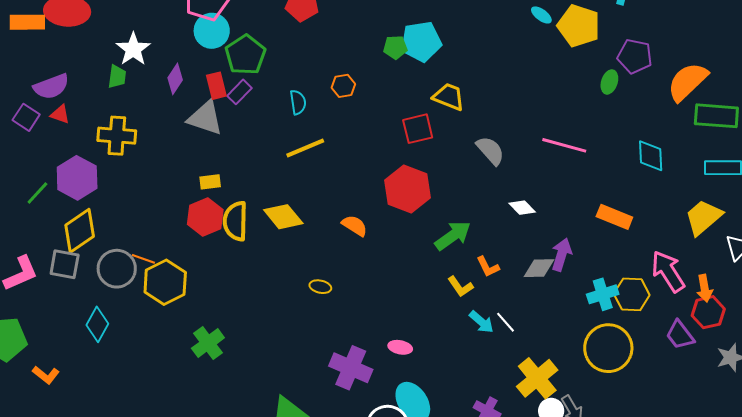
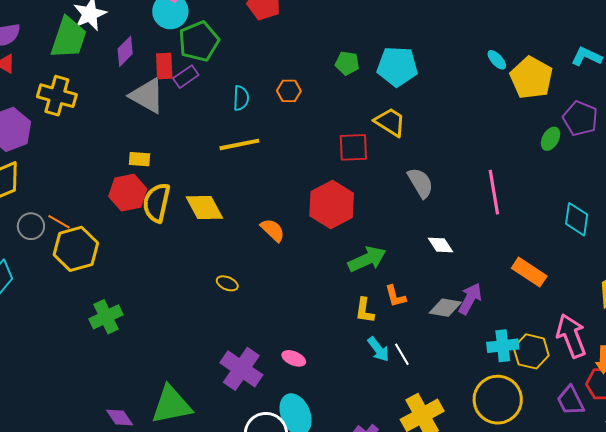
cyan pentagon: (421, 42) -> (397, 66), moved
green trapezoid: (117, 77) -> (69, 38), size x1.8
pink line: (564, 145) -> (494, 192), turned 54
gray circle: (117, 269) -> (31, 226), size x0.7
yellow L-shape: (460, 286) -> (365, 310), turned 32

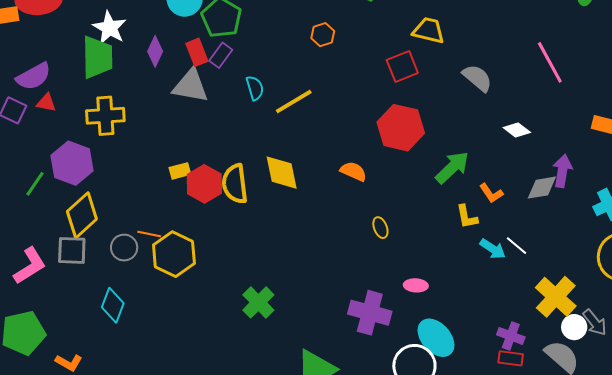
cyan semicircle: (241, 98) -> (255, 88), moved
yellow rectangle: (140, 159) -> (180, 171), moved
yellow diamond: (204, 208) -> (282, 173), turned 36
yellow ellipse: (227, 283) -> (380, 228), moved, turned 65
green cross: (106, 317) -> (258, 302), moved

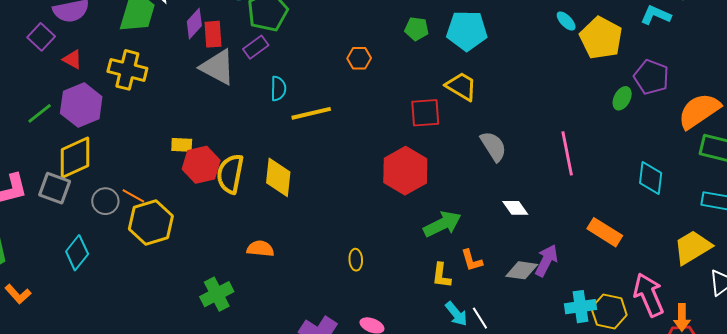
red rectangle: (197, 52) -> (213, 34), moved
red triangle: (46, 103) -> (72, 59), moved
orange semicircle: (353, 171) -> (260, 249), moved, turned -36

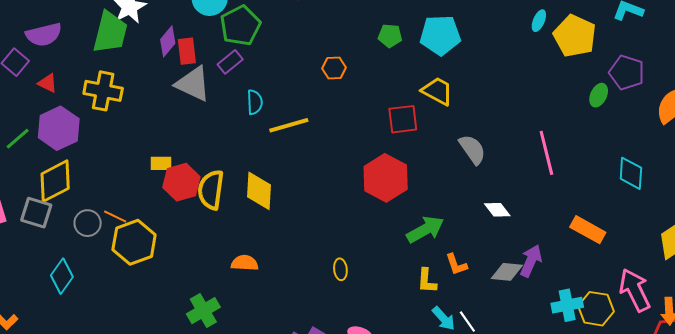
cyan ellipse: (566, 21) -> (539, 21), turned 70

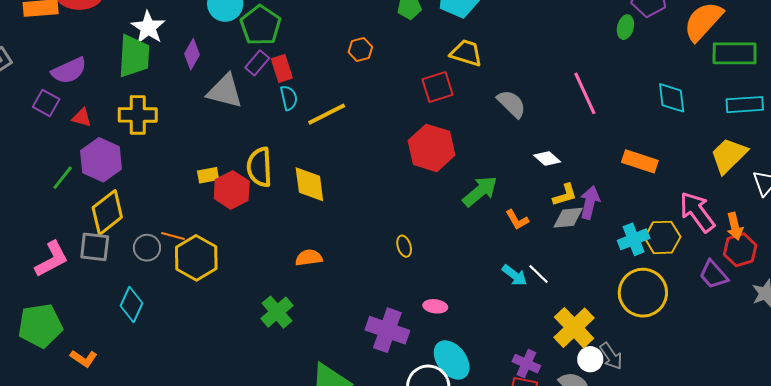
red rectangle: (187, 51) -> (282, 68), moved
yellow semicircle: (211, 190) -> (260, 167), moved
yellow L-shape: (427, 281) -> (565, 195), moved, turned -100

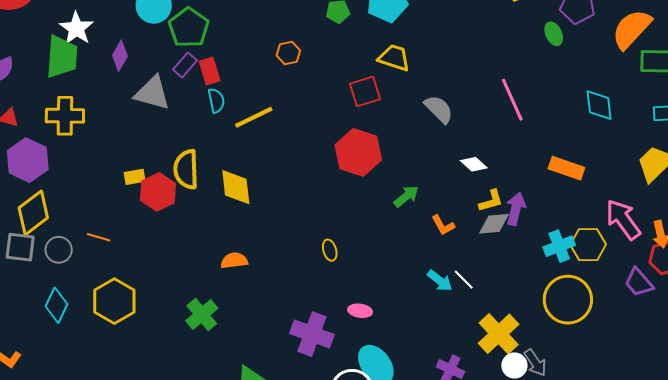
green ellipse: (625, 27) -> (554, 34), turned -40
green arrow: (480, 191) -> (406, 196), size x0.7
gray circle: (147, 248) -> (59, 250), moved
yellow hexagon: (196, 258) -> (114, 301), moved

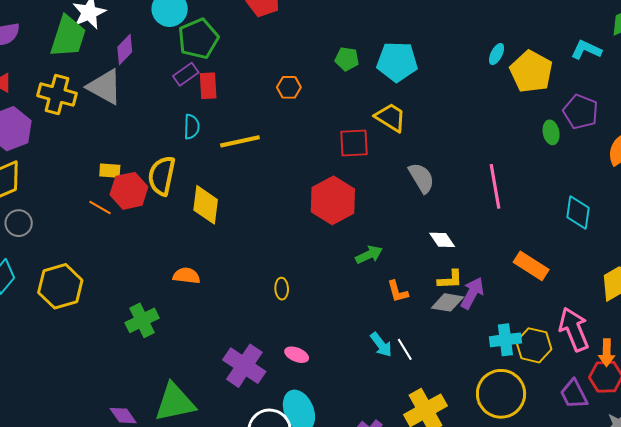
gray triangle: (152, 93) -> (105, 87), moved
cyan semicircle: (216, 100) -> (192, 127), moved
orange line: (99, 237) -> (100, 208), moved

